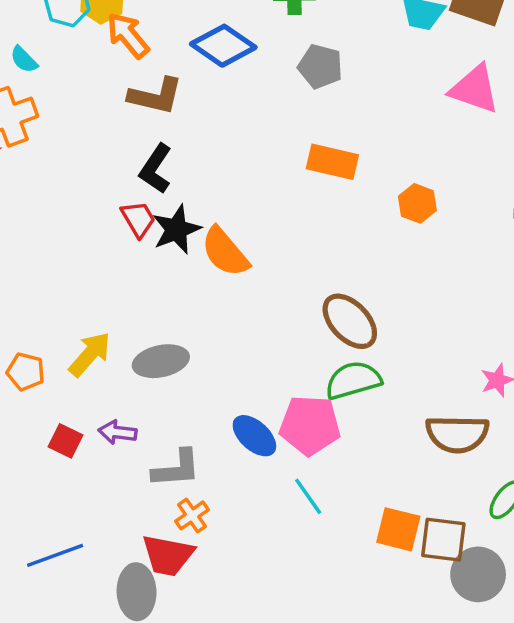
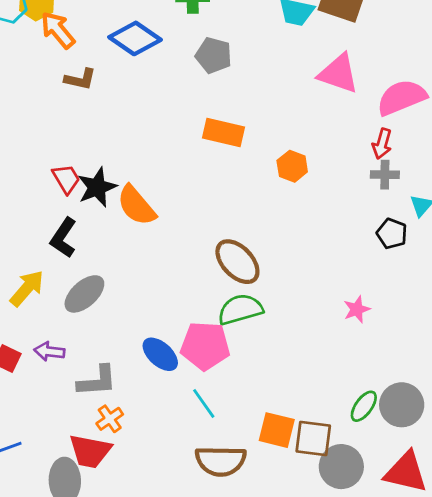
brown L-shape: (156, 96) -> (80, 79), size x0.7
black L-shape: (156, 169) -> (63, 238), moved
gray ellipse: (161, 361) -> (84, 294), turned -30
brown semicircle: (457, 434) -> (221, 461), moved

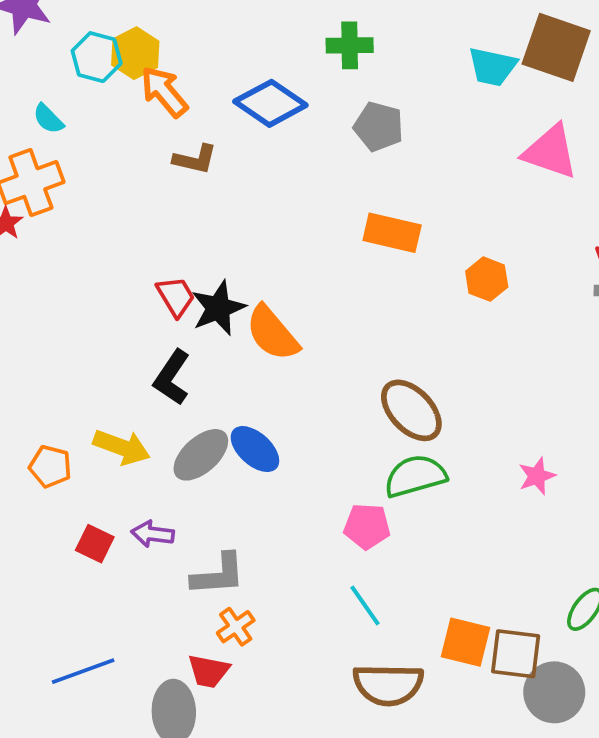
yellow arrow: (27, 288) -> (122, 447), turned 69
pink star: (357, 309) -> (537, 476), moved
pink pentagon: (205, 346) -> (367, 526), size x0.7
blue ellipse: (160, 354) -> (255, 449), moved
red trapezoid: (90, 451) -> (209, 671), size x0.7

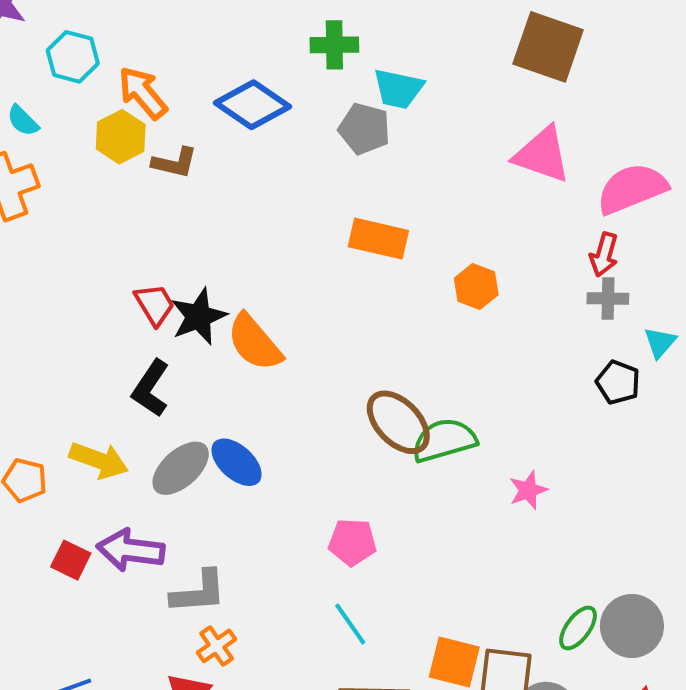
yellow hexagon: (135, 53) -> (121, 137), moved
cyan trapezoid: (492, 67) -> (398, 89), moved
green semicircle: (415, 476) -> (444, 440), moved
purple arrow: (153, 534) -> (131, 550), size x1.5

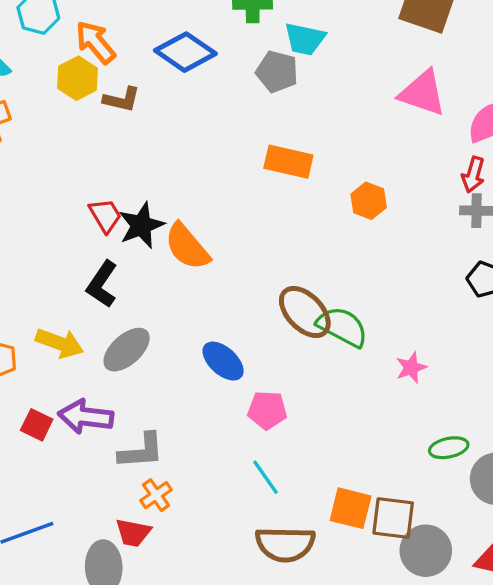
green semicircle: (444, 440) -> (342, 327), turned 44
blue ellipse: (237, 462) -> (223, 361), moved
green ellipse: (578, 628) -> (449, 448), moved, turned 42

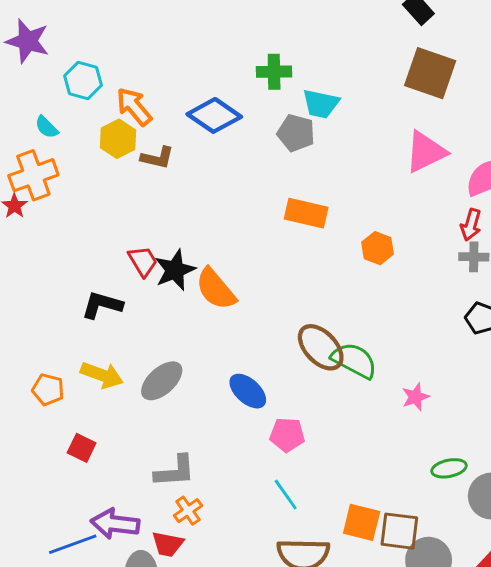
pink triangle: (423, 93) -> (426, 152), turned -45
black L-shape: (102, 284) -> (102, 305), moved, turned 72
purple arrow: (86, 417) -> (115, 524), moved

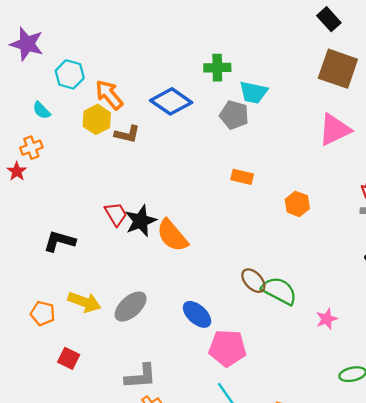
orange cross: (33, 175) -> (31, 148), size x0.6
orange rectangle: (306, 213) -> (242, 177), size x0.7
black L-shape: (102, 305) -> (60, 241), moved
brown ellipse: (321, 347) -> (253, 281), size x0.7
pink pentagon: (287, 435) -> (227, 348), size x1.4

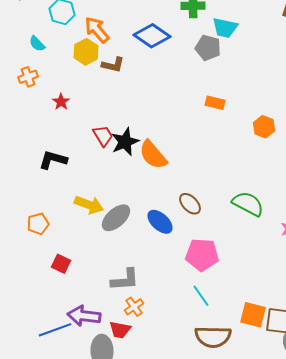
red star: (17, 171) -> (61, 102), moved
brown ellipse: (253, 281) -> (190, 204), moved
yellow arrow: (84, 302) -> (89, 205), moved
orange pentagon: (43, 313) -> (38, 224), turned -30
blue ellipse: (197, 314) -> (160, 222), moved

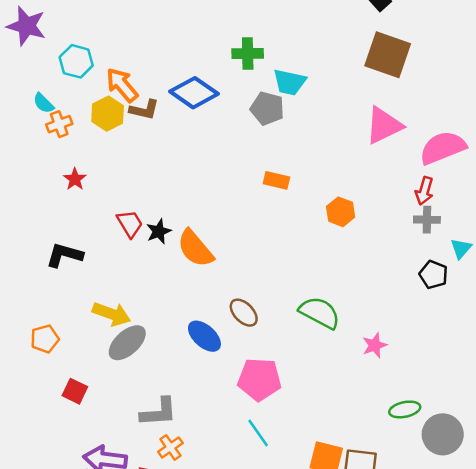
brown L-shape: (113, 65) -> (144, 110), moved
orange cross: (28, 77) -> (59, 124), moved
black star: (125, 142) -> (159, 231), size x0.7
gray ellipse: (116, 218) -> (127, 343), moved

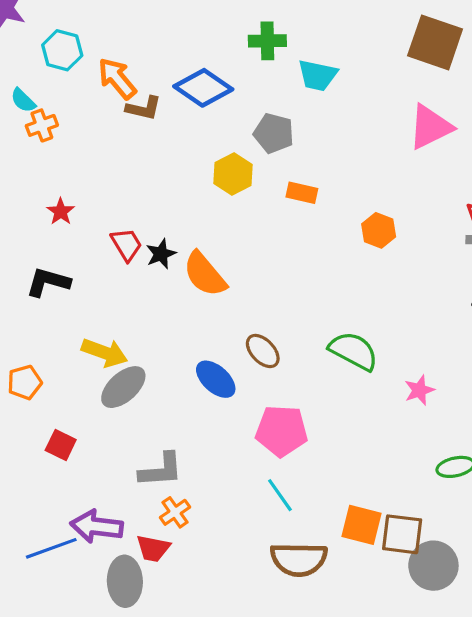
gray pentagon: (267, 108) -> (274, 133), moved
yellow hexagon: (108, 114) -> (233, 174), moved
red star: (75, 179) -> (61, 212), moved

